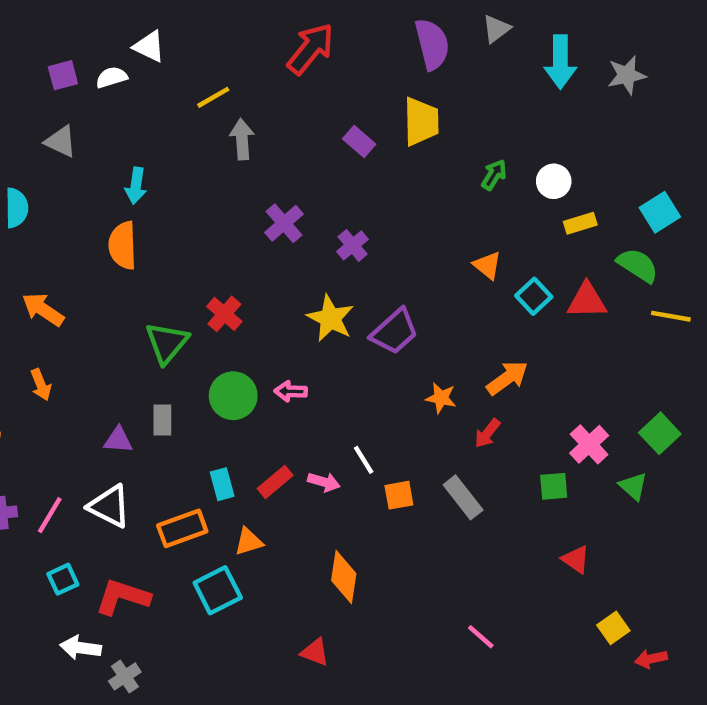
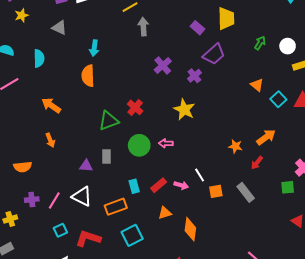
purple trapezoid: (395, 332) -> (214, 54), moved
green triangle: (167, 343) -> (109, 121), turned 30
orange triangle: (249, 542) -> (165, 213), moved

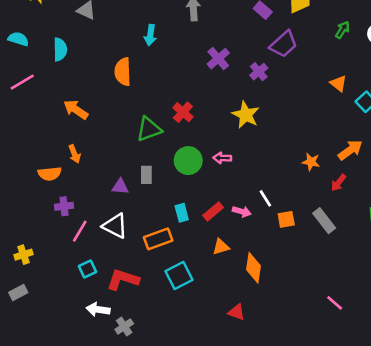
cyan arrow: (94, 48) -> (150, 35), moved
orange semicircle: (23, 167) -> (50, 174), moved
purple cross: (32, 200) -> (64, 206), moved

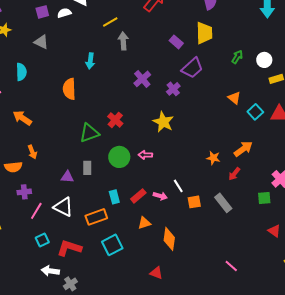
orange arrow: (76, 110) -> (22, 118), moved

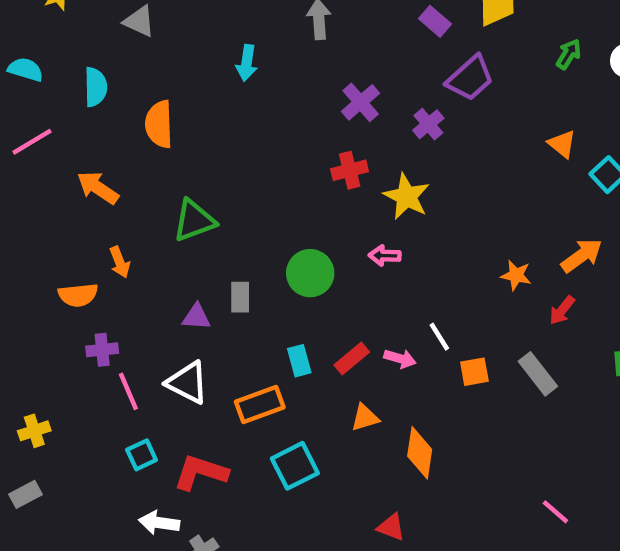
orange semicircle: (69, 89) -> (159, 124), moved
red cross: (115, 120) -> (350, 170), moved, turned 35
green triangle: (89, 133) -> (194, 221), moved
pink arrow: (145, 155) -> (385, 256), moved
pink line: (36, 211) -> (128, 391), turned -54

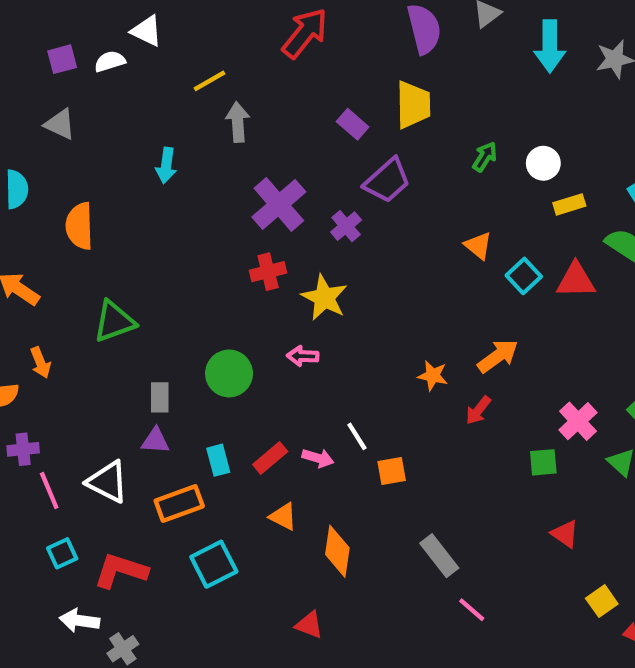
purple cross: (361, 102) -> (279, 204), size x1.4
purple triangle: (196, 317) -> (155, 441), moved
gray rectangle: (538, 374) -> (439, 556), moved
orange triangle: (365, 418) -> (283, 517), turned 44

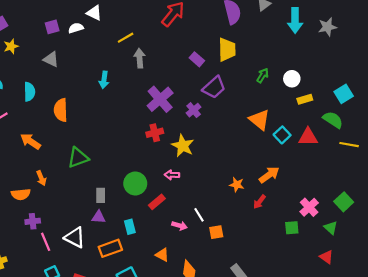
orange triangle: (478, 246) -> (259, 120), size x1.5
red rectangle: (270, 458) -> (157, 202), moved
red triangle: (565, 534) -> (326, 257), moved

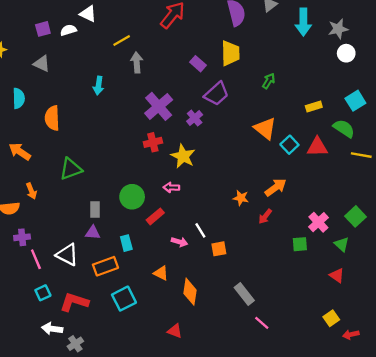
white circle: (292, 79) -> (346, 53), moved

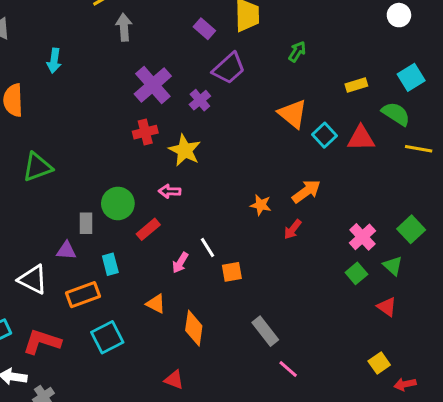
cyan arrow: (98, 86) -> (54, 61), moved
gray rectangle: (95, 209) -> (86, 223), moved
pink arrow: (180, 242) -> (180, 263), turned 105
green square: (300, 244) -> (356, 273), moved, turned -35

